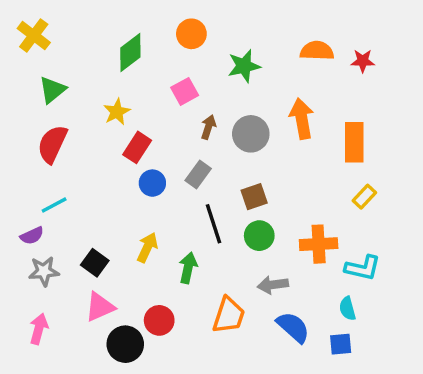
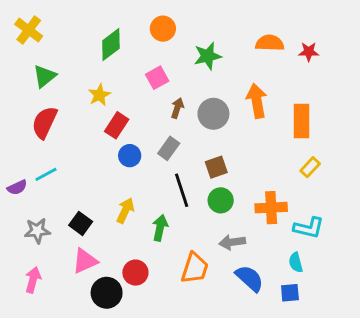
purple semicircle: (32, 236) -> (17, 187), moved

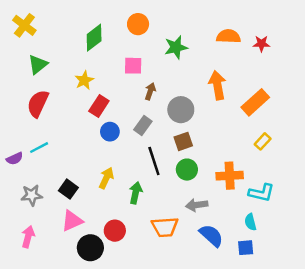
pink square: (157, 78) -> (133, 66), turned 30
gray circle: (213, 114) -> (181, 110), moved
orange rectangle: (301, 121) -> (255, 102), turned 48
orange trapezoid: (195, 268) -> (165, 227), turned 68

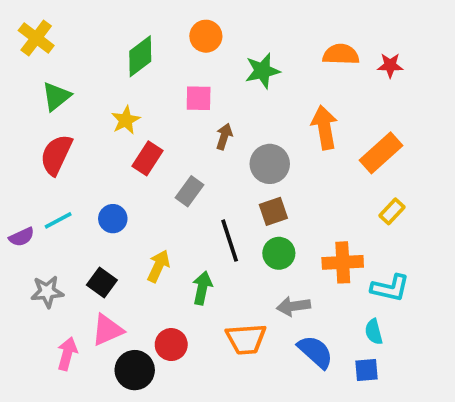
gray rectangle: (143, 126) -> (189, 191), moved
blue circle: (110, 132) -> (113, 219), moved
pink arrow: (28, 237) -> (67, 354), moved

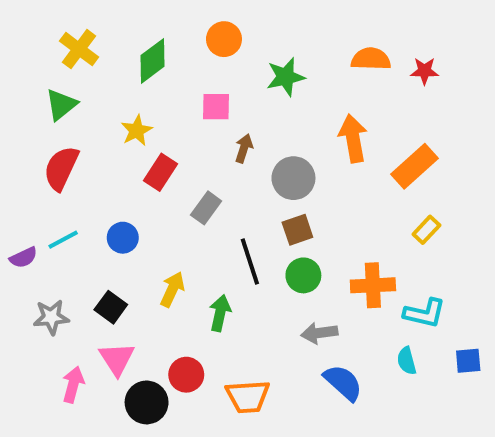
yellow cross: (36, 38) -> (79, 49), moved
pink triangle: (107, 330) -> (117, 359), turned -39
orange trapezoid: (246, 339) -> (248, 397), moved
blue square: (366, 370) -> (468, 361), moved

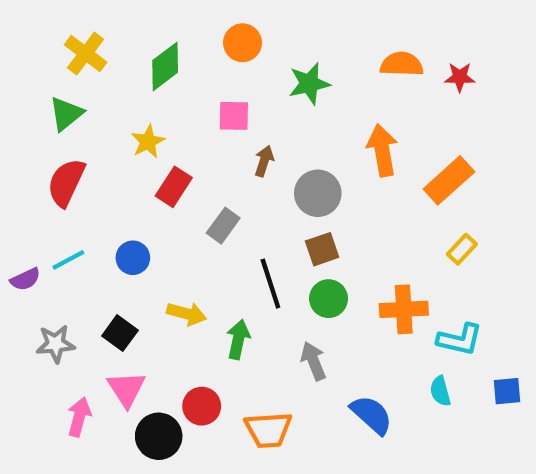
yellow arrow: (172, 289) -> (187, 314), turned 80
gray arrow: (319, 333) -> (313, 361), moved, turned 76

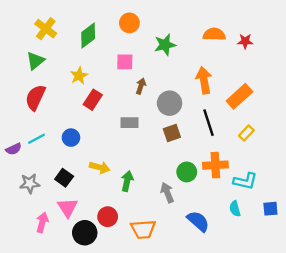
gray rectangle: (223, 226) -> (129, 123), moved, turned 54
black line: (270, 284) -> (209, 123), moved
green circle: (329, 299) -> (187, 172), moved

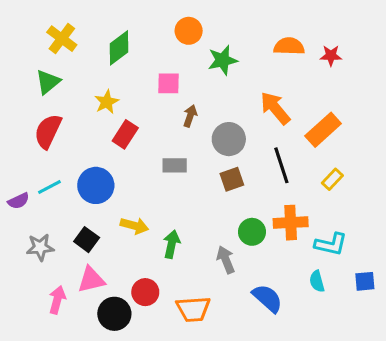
orange circle: (129, 23) -> (189, 31), moved
orange arrow: (204, 80) -> (275, 108), turned -30
blue circle: (71, 138) -> (96, 185), size x1.5
pink triangle: (68, 208) -> (91, 280), turned 50

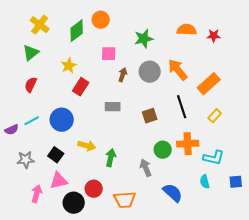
orange circle: (189, 31) -> (101, 20), moved
red semicircle: (48, 131) -> (31, 85), size x0.7
gray circle: (229, 139) -> (150, 72), moved

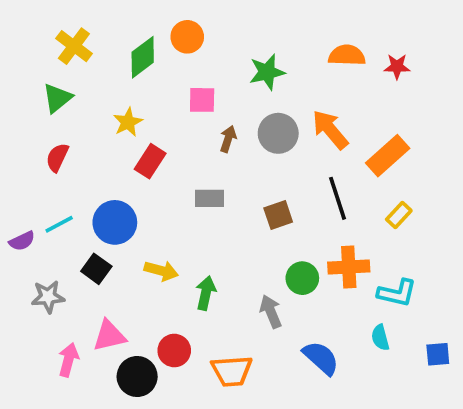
black square: (56, 155) -> (96, 269), moved
blue square: (236, 182) -> (438, 354), moved

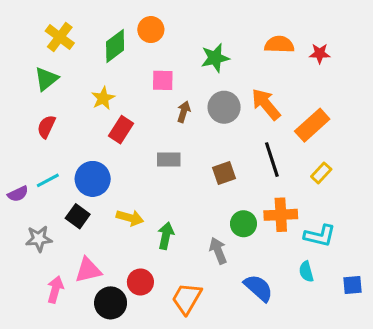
orange trapezoid: (232, 371) -> (187, 298), turned 124

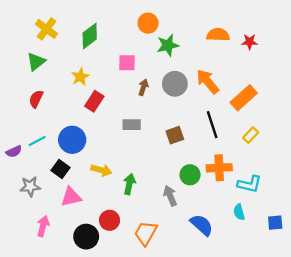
orange circle: (151, 30) -> (148, 23), moved
pink triangle: (88, 270) -> (71, 197), moved

